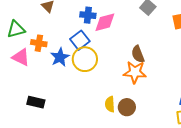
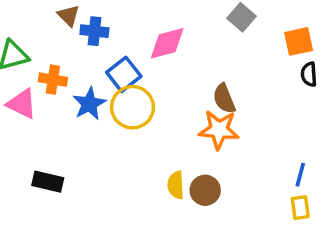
blue cross: (88, 15) -> (94, 31), moved

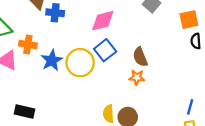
blue square: (124, 74) -> (105, 50), moved
orange star: (219, 130) -> (137, 77), size x0.6

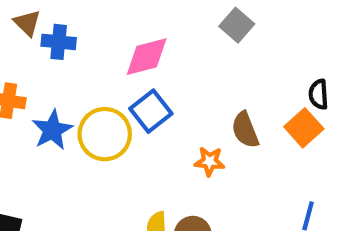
orange square: (189, 20) -> (304, 128), moved, turned -30
brown semicircle: (140, 57) -> (245, 130), moved

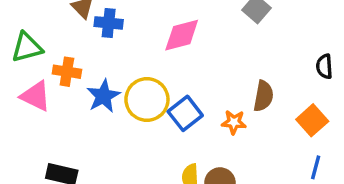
blue square: (151, 111) -> (185, 113), moved
orange square: (304, 128) -> (312, 120), moved
brown semicircle: (245, 130) -> (263, 96), turned -148

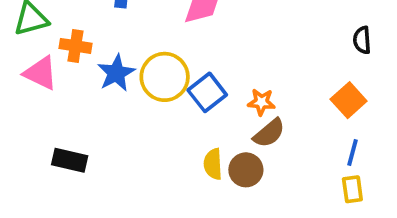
brown semicircle: (263, 96) -> (269, 133), moved, turned 40

